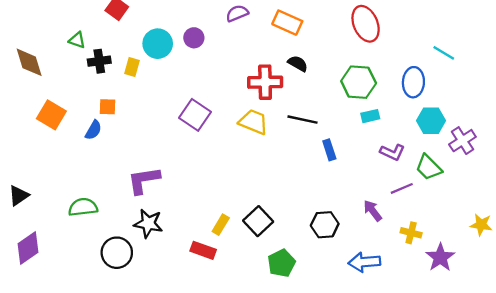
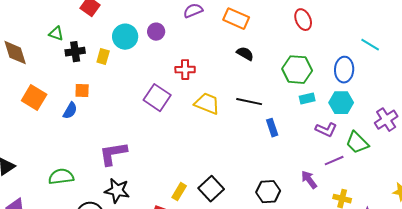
red ellipse: (366, 24) -> (303, 20), size x0.7
red cross: (265, 82) -> (185, 70), moved, size x0.7
cyan hexagon: (431, 121) -> (341, 103), moved

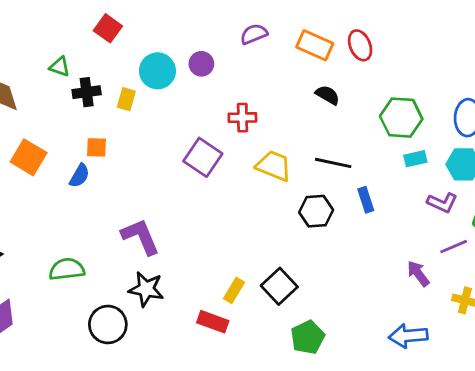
red ellipse: (303, 20) -> (360, 45), moved
purple L-shape: (113, 154) -> (140, 237), turned 76
black hexagon: (268, 192) -> (316, 211), moved

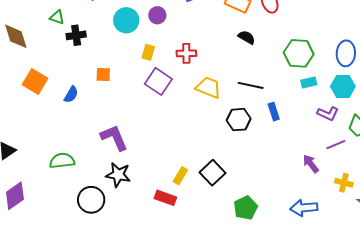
yellow rectangle: (126, 99) -> (148, 52), moved
orange square: (97, 147) -> (103, 74), moved
green pentagon: (308, 337) -> (246, 208), moved

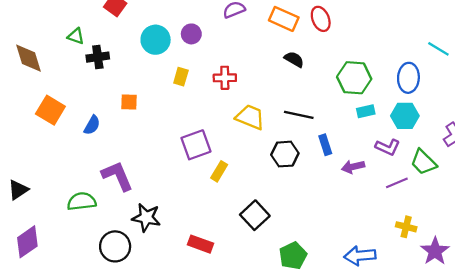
purple square: (158, 81) -> (196, 145), moved, turned 36
purple L-shape: (114, 138) -> (117, 176), moved
purple arrow: (311, 164) -> (353, 167), moved, turned -66
yellow rectangle: (180, 176) -> (219, 171), moved

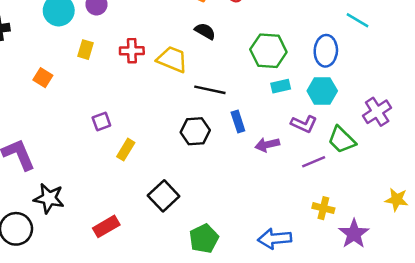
orange square: (129, 102) -> (43, 78), moved, turned 30
yellow trapezoid: (250, 117) -> (172, 59), moved
purple square: (196, 145) -> (101, 121), size x0.6
red rectangle: (201, 244) -> (106, 226), turned -50

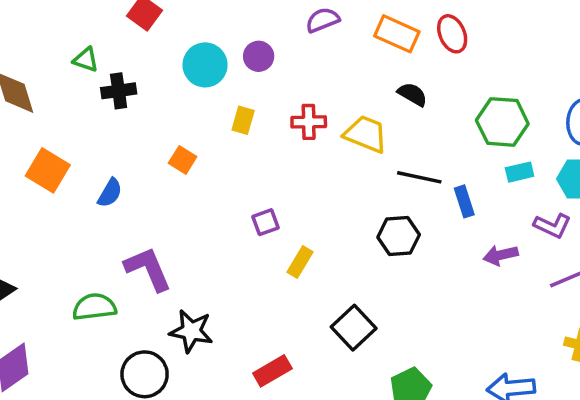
blue rectangle: (238, 121) -> (464, 201), moved

